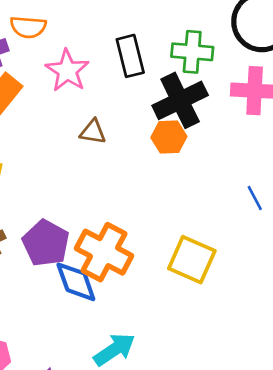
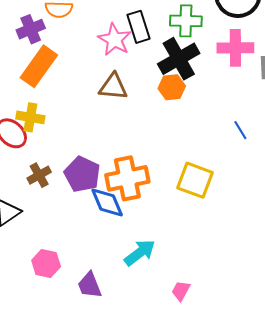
pink star: (67, 71) -> (115, 40), moved
brown triangle: (93, 132) -> (113, 87), size x1.4
orange cross: (104, 252) -> (127, 178), turned -36

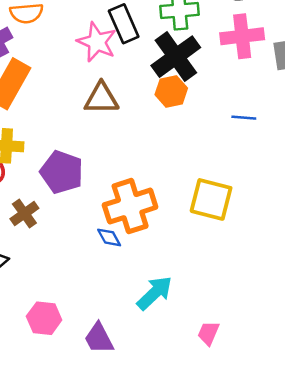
blue line: (240, 130) -> (244, 118), moved, turned -48
purple pentagon: (82, 174) -> (62, 172), moved
blue diamond: (107, 203) -> (109, 237), size x0.6

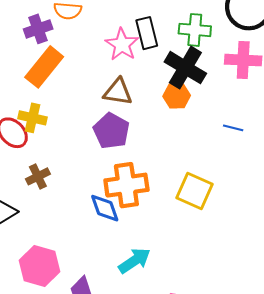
black cross: (176, 57) -> (185, 68), turned -33
purple pentagon: (62, 172) -> (111, 131), moved
blue diamond: (109, 237) -> (105, 208), size x1.5
pink hexagon: (44, 318) -> (40, 266), size x1.4

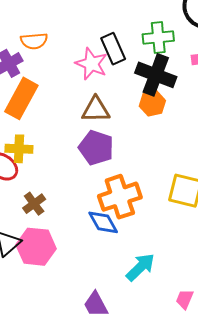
pink hexagon: (40, 266) -> (36, 247), moved

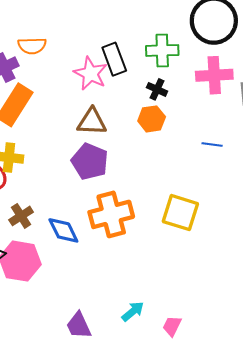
black cross: (156, 75) -> (157, 89), size x0.5
blue diamond: (103, 222) -> (63, 230), moved
cyan arrow: (140, 267) -> (133, 311), moved, size x0.7

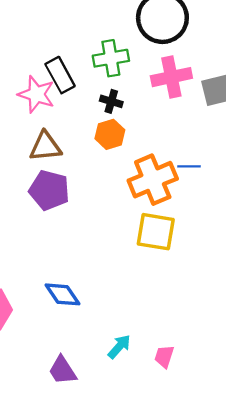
blue line: (212, 145) -> (189, 166), moved
orange cross: (111, 214) -> (153, 180), moved
blue diamond: (63, 230) -> (62, 294), moved

